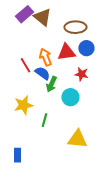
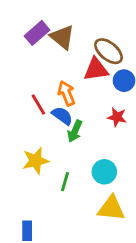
brown ellipse: (75, 27) -> (109, 51), turned 40
red triangle: (66, 52) -> (96, 69), moved
cyan circle: (70, 97) -> (104, 172), moved

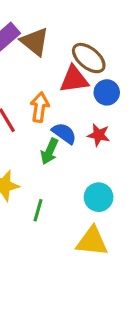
orange arrow: (66, 93) -> (40, 107), turned 30
blue semicircle: (62, 116) -> (64, 133), moved
cyan circle: (104, 172) -> (99, 197), moved

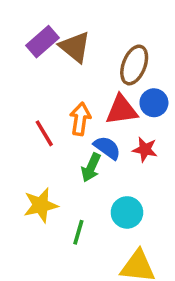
brown ellipse: (89, 58) -> (134, 65), turned 72
red triangle: (74, 79) -> (122, 110), moved
cyan circle: (99, 197) -> (127, 212), moved

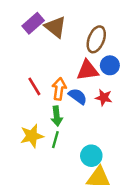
orange arrow: (80, 119) -> (59, 89), moved
green arrow: (91, 167) -> (57, 116), moved, turned -30
cyan circle: (127, 212) -> (91, 156), moved
green line: (78, 232) -> (55, 140), moved

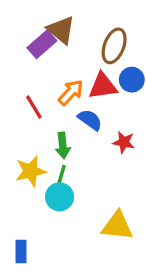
purple rectangle: (33, 23) -> (42, 44), moved
orange arrow: (59, 89) -> (71, 92), moved, turned 35
red star: (104, 98) -> (124, 142), moved
cyan circle: (91, 156) -> (60, 197), moved

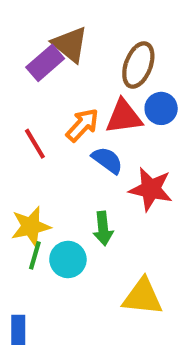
red star: (124, 142) -> (151, 189), size x1.5
green arrow: (63, 145) -> (103, 228), moved
green line: (61, 176) -> (35, 255), moved

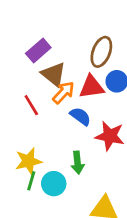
brown triangle: (70, 44) -> (54, 74), moved

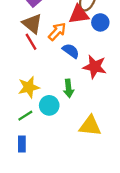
brown triangle: (54, 74) -> (32, 24), moved
red triangle: (92, 87) -> (79, 15), moved
green line: (31, 181) -> (25, 116), moved, turned 42

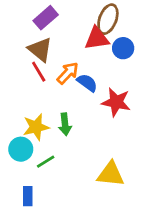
orange arrow: (57, 32) -> (68, 73), moved
green arrow: (69, 88) -> (65, 124), moved
cyan circle: (49, 105) -> (21, 149), moved
green line: (25, 116) -> (46, 162), moved

